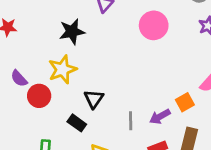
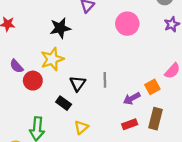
gray line: (131, 121) -> (105, 80), moved

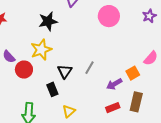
gray line: (105, 80) -> (89, 68), turned 32
black rectangle: (64, 103) -> (52, 89), turned 32

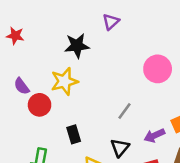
pink circle: (109, 16) -> (158, 69), moved
black triangle: (65, 71) -> (120, 148), moved

